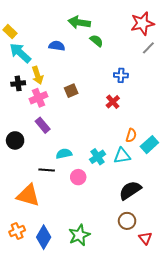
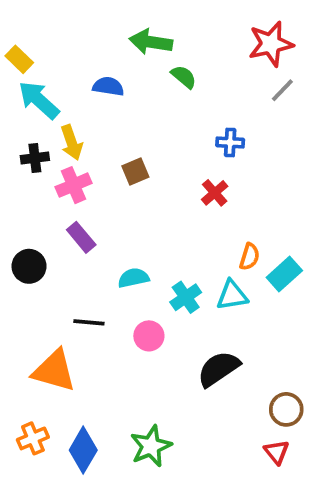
cyan semicircle: (64, 154) -> (133, 278), moved
black semicircle: (130, 190) -> (219, 369), moved
brown circle: (127, 221) -> (286, 409), moved

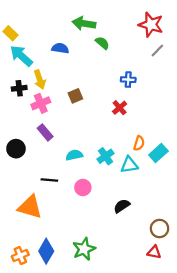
red star: (271, 44) -> (151, 25), turned 30
cyan cross: (186, 297) -> (106, 156), moved
black semicircle: (219, 369) -> (122, 206), size x0.7
orange cross: (33, 438) -> (20, 256), moved
red triangle: (277, 452) -> (154, 252), turned -40

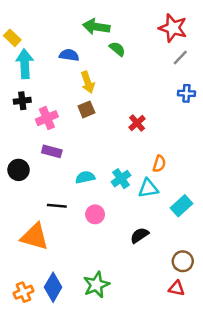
cyan arrow: (21, 56) -> (25, 64), turned 45
yellow arrow: (40, 80) -> (88, 82), moved
blue cross: (128, 80) -> (186, 93), moved
purple rectangle: (45, 132) -> (52, 151), turned -35
cyan rectangle: (158, 153) -> (181, 206), moved

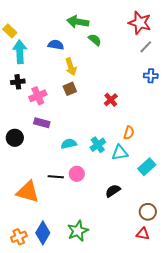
black line: (57, 206) -> (56, 177), moved

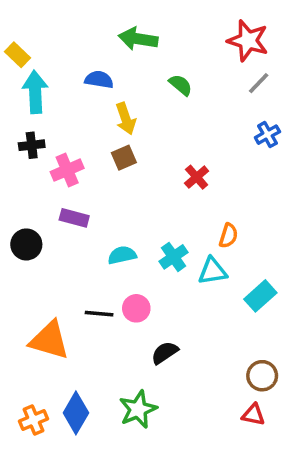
green semicircle: (95, 40) -> (181, 85), moved
blue cross: (151, 76) -> (267, 135), turned -32
black semicircle: (113, 191) -> (165, 353), moved

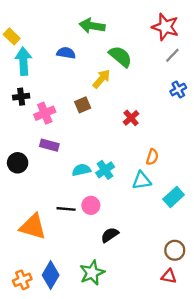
green semicircle: (181, 85) -> (120, 56), size x1.5
yellow arrow: (126, 119) -> (101, 79), moved, turned -120
cyan cross: (173, 257) -> (105, 170), moved

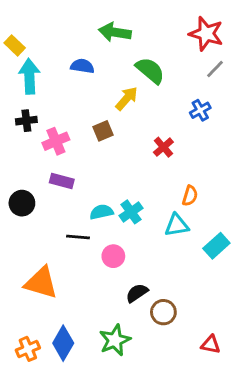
blue cross: (178, 90) -> (200, 110), moved
black line: (66, 209) -> (78, 237), moved
brown circle: (175, 250) -> (163, 312), moved

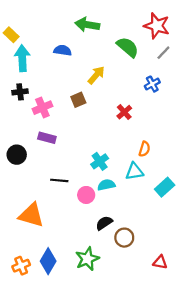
green semicircle: (150, 70) -> (128, 47), moved
cyan semicircle: (102, 212) -> (106, 185), moved

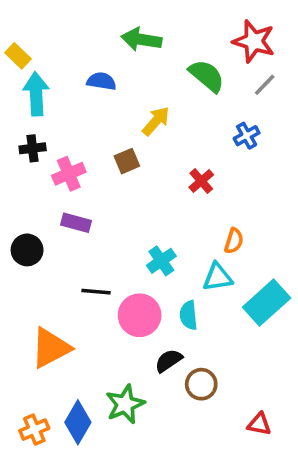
cyan semicircle: (106, 185) -> (189, 315), moved, turned -84
cyan rectangle: (165, 187) -> (267, 303), size x1.4
pink circle: (86, 195) -> (140, 315), size x1.5
orange triangle: (31, 215) -> (51, 348), turned -44
green star: (87, 259) -> (125, 404), moved

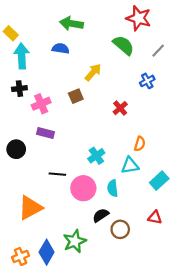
green arrow: (141, 39) -> (71, 24), moved
red star: (254, 41) -> (139, 18), moved
cyan rectangle: (267, 303) -> (159, 181), size x0.7
red triangle: (259, 424) -> (155, 217), moved

